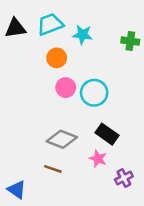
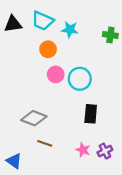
cyan trapezoid: (50, 24) -> (43, 21), turned -135
black rectangle: (107, 134) -> (91, 114), turned 60
gray diamond: (62, 139) -> (34, 118), moved
pink star: (98, 159) -> (83, 150), moved

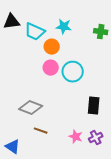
cyan trapezoid: (43, 21) -> (35, 32), moved
orange circle: (48, 49) -> (52, 47), moved
black rectangle: (91, 114) -> (94, 106), moved

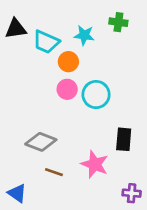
green cross: (101, 32) -> (118, 22), moved
pink star: (76, 137) -> (95, 164), moved, size x1.5
purple cross: (96, 138) -> (132, 193), moved, turned 32

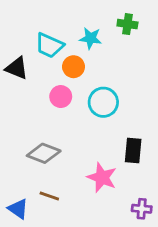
black triangle: (16, 29) -> (17, 68), moved, turned 30
pink circle: (67, 89) -> (61, 97), moved
brown line: (54, 172) -> (49, 196), moved

